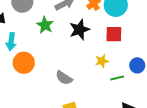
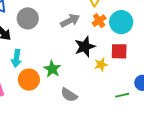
green star: (45, 25) -> (52, 69), moved
yellow star: (102, 61) -> (101, 65), moved

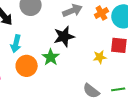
black star: (85, 47) -> (64, 36), moved
gray semicircle: (69, 95) -> (91, 91), moved

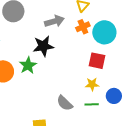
yellow star: (100, 57) -> (92, 84), moved

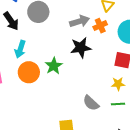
orange cross: (83, 27) -> (100, 26), moved
black star: (43, 46) -> (81, 48), moved

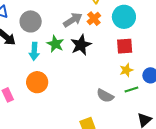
cyan arrow: (20, 49) -> (34, 51), moved
green star: (54, 66) -> (55, 44), moved

